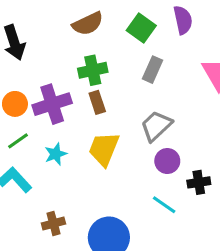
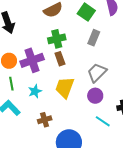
green line: (18, 141) -> (11, 84), turned -64
purple circle: (167, 161) -> (95, 96), moved
brown cross: (53, 223) -> (45, 120), moved

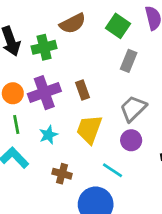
green cross: (57, 39) -> (44, 47), moved
brown cross: (45, 120) -> (62, 174), turned 32
cyan line: (103, 121) -> (113, 170), moved

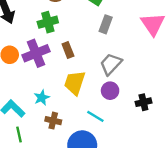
green cross: (44, 47) -> (48, 22), moved
green line: (16, 125) -> (19, 134), moved
cyan star: (48, 135) -> (42, 98), moved

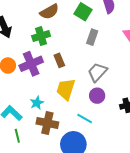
brown cross: (53, 121) -> (47, 123), size x1.5

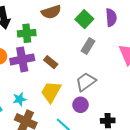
green cross: (41, 36) -> (27, 33), moved
brown rectangle: (59, 60) -> (51, 62), turned -40

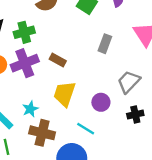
gray rectangle: (88, 46) -> (105, 44), moved
gray trapezoid: (86, 82) -> (129, 82), moved

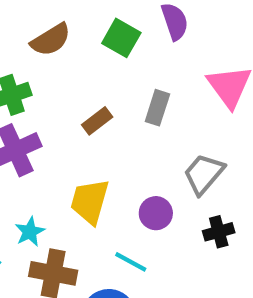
brown rectangle: (58, 60) -> (97, 121), moved, turned -63

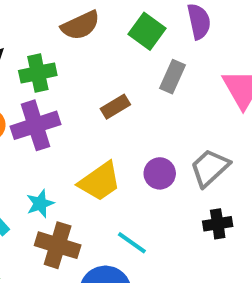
gray rectangle: (157, 108) -> (173, 77), moved
yellow trapezoid: (90, 201) -> (100, 181), turned -147
purple circle: (156, 213) -> (160, 173), moved

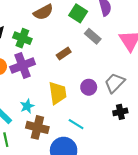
green cross: (38, 73) -> (22, 38), turned 36
gray rectangle: (173, 77) -> (93, 36), turned -70
yellow trapezoid: (100, 181) -> (58, 93), turned -60

